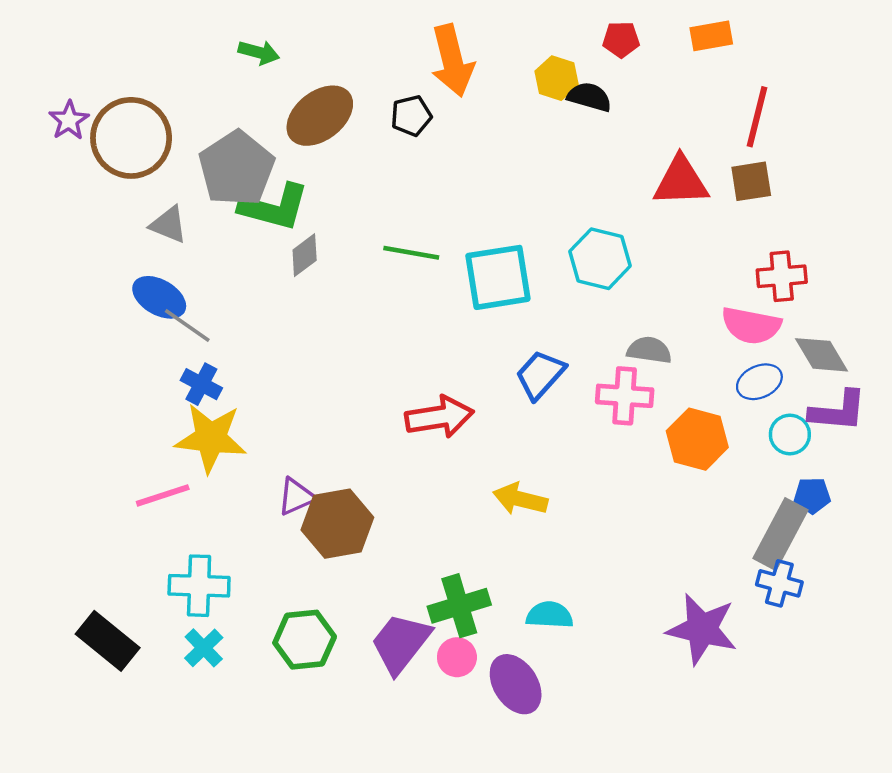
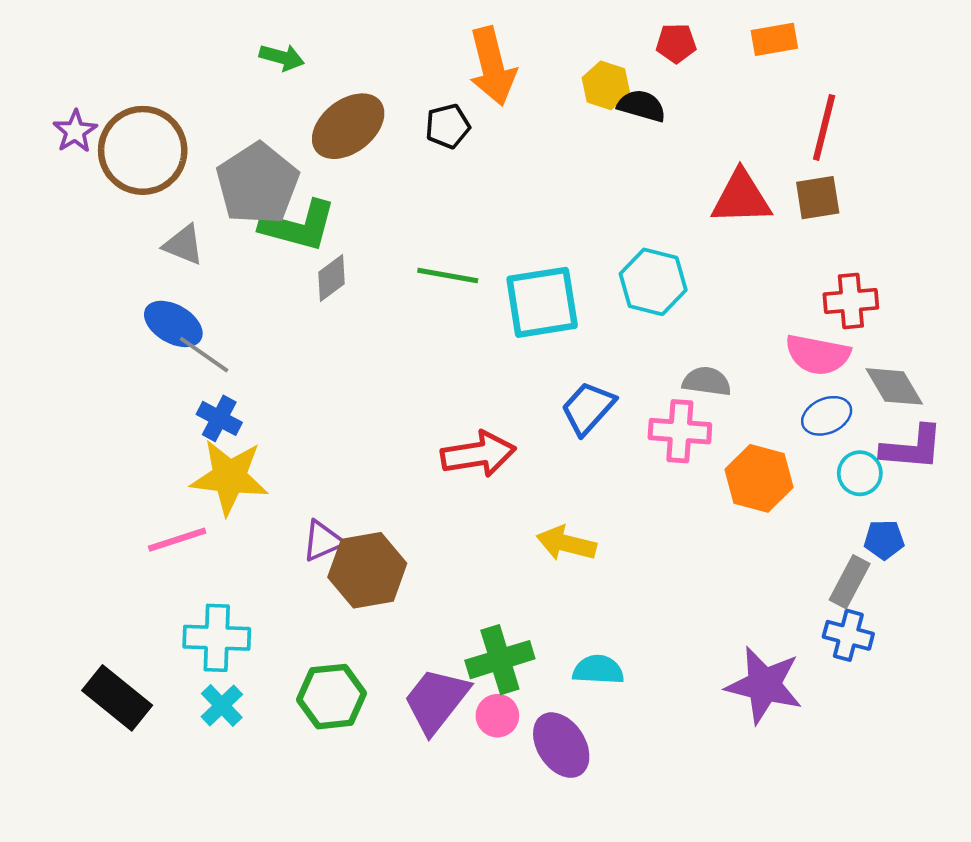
gray rectangle: (781, 534) -> (850, 582), size x0.7

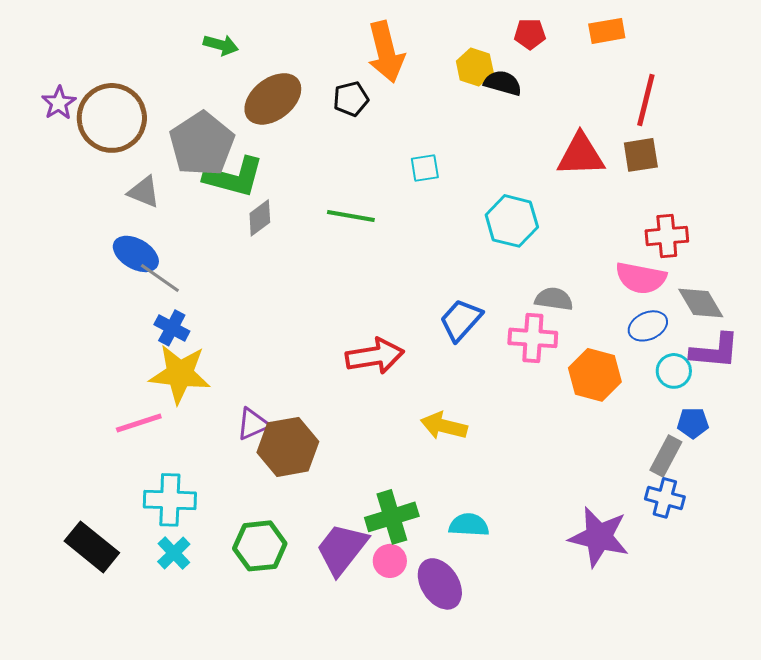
cyan square: (542, 302) -> (425, 168), moved, size x0.5

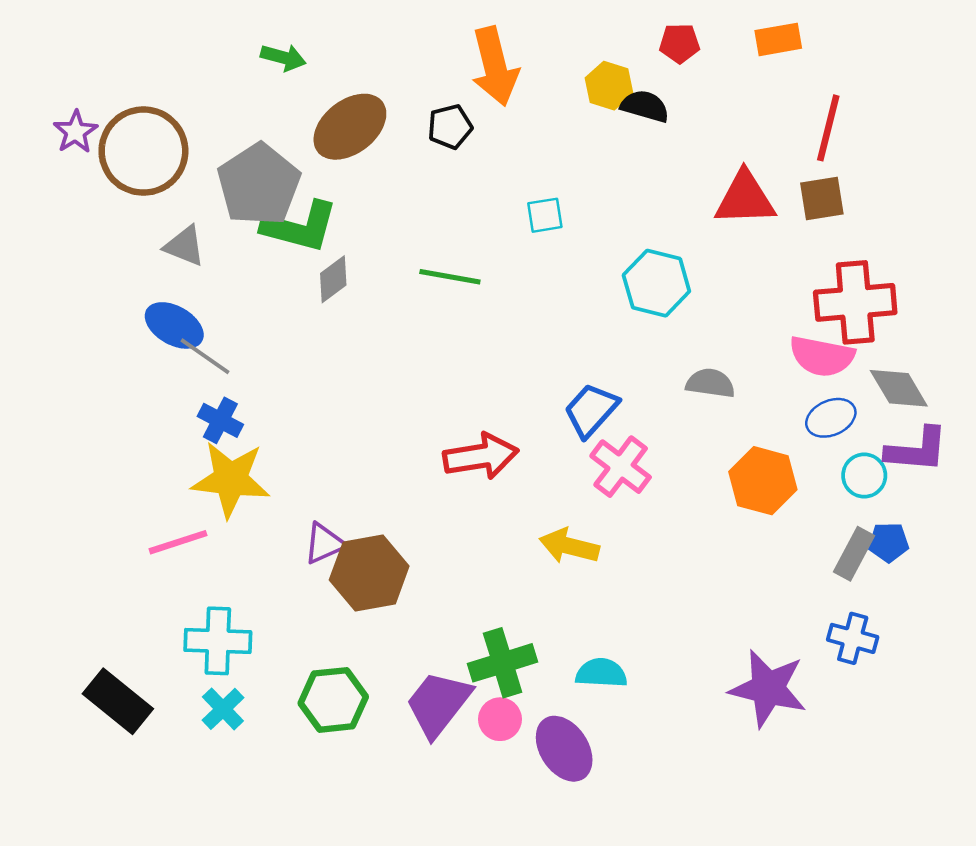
red cross: (667, 236) -> (855, 302), size x1.5
pink cross: (533, 338) -> (621, 467), moved, turned 33
gray rectangle: (666, 456) -> (854, 554), moved

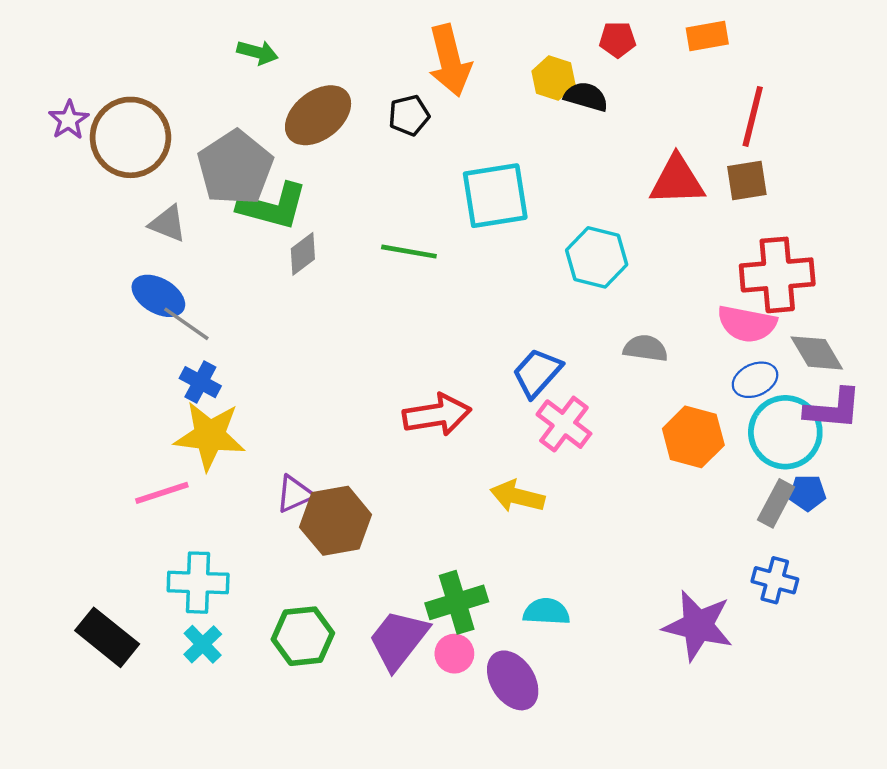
cyan square: (545, 215) -> (495, 196), size x2.0
cyan circle: (864, 476) -> (785, 432), size x1.8

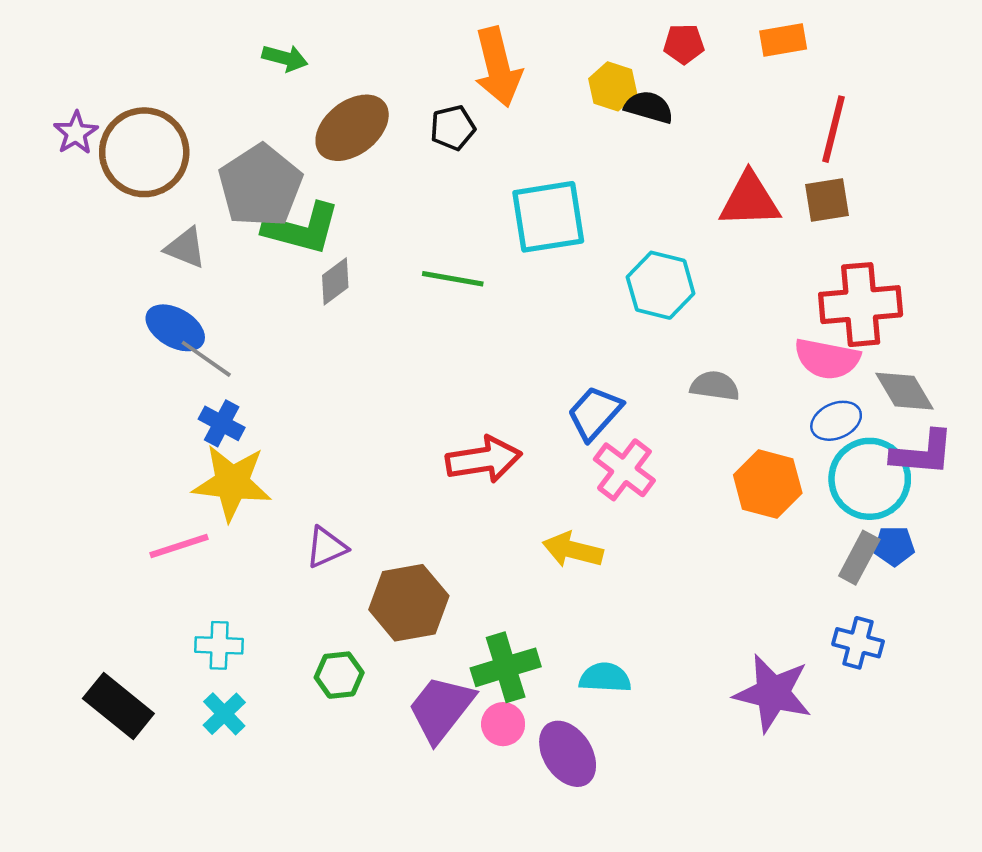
brown hexagon: (336, 521) -> (409, 603), moved
cyan cross: (198, 583) -> (219, 645), size x0.7
green hexagon: (303, 636) -> (339, 675), moved, size x0.7

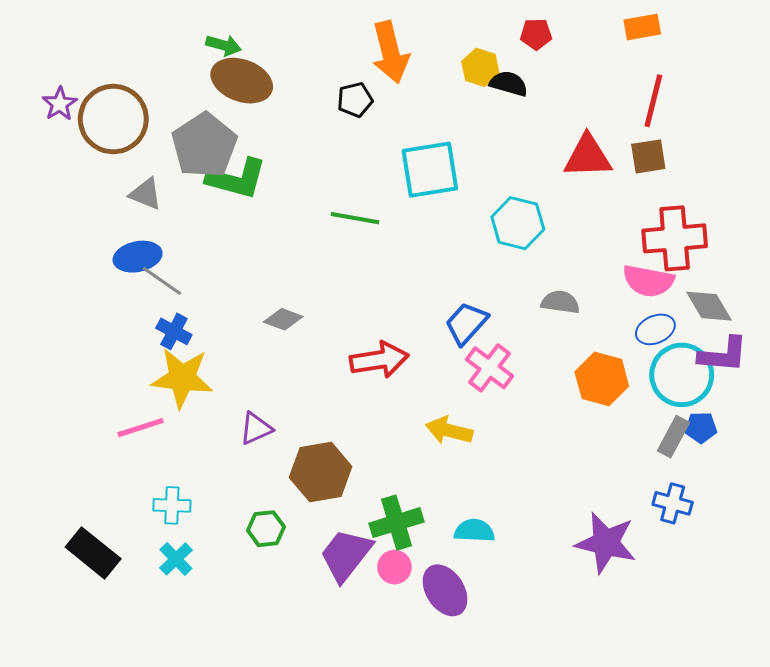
orange rectangle: (783, 40) -> (642, 27), moved
brown ellipse: (352, 128) -> (242, 81), moved, turned 58
gray diamond: (335, 281) -> (283, 319), moved, turned 57
blue ellipse: (175, 328) -> (138, 257), turned -42

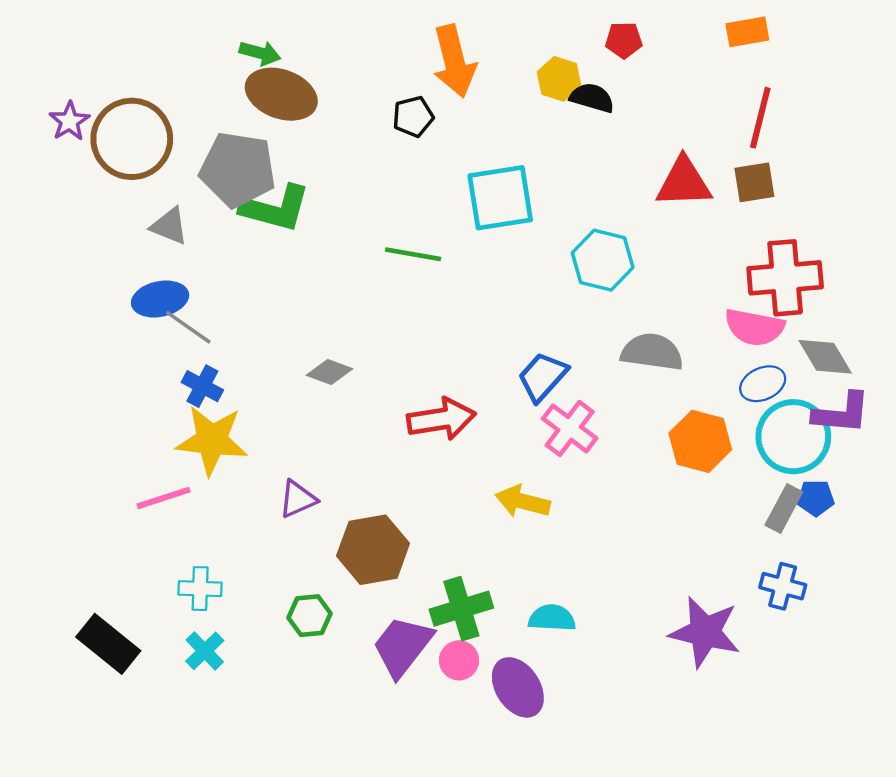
gray pentagon: (204, 145) -> (238, 170), turned -30
gray semicircle: (560, 302) -> (652, 352), size x1.4

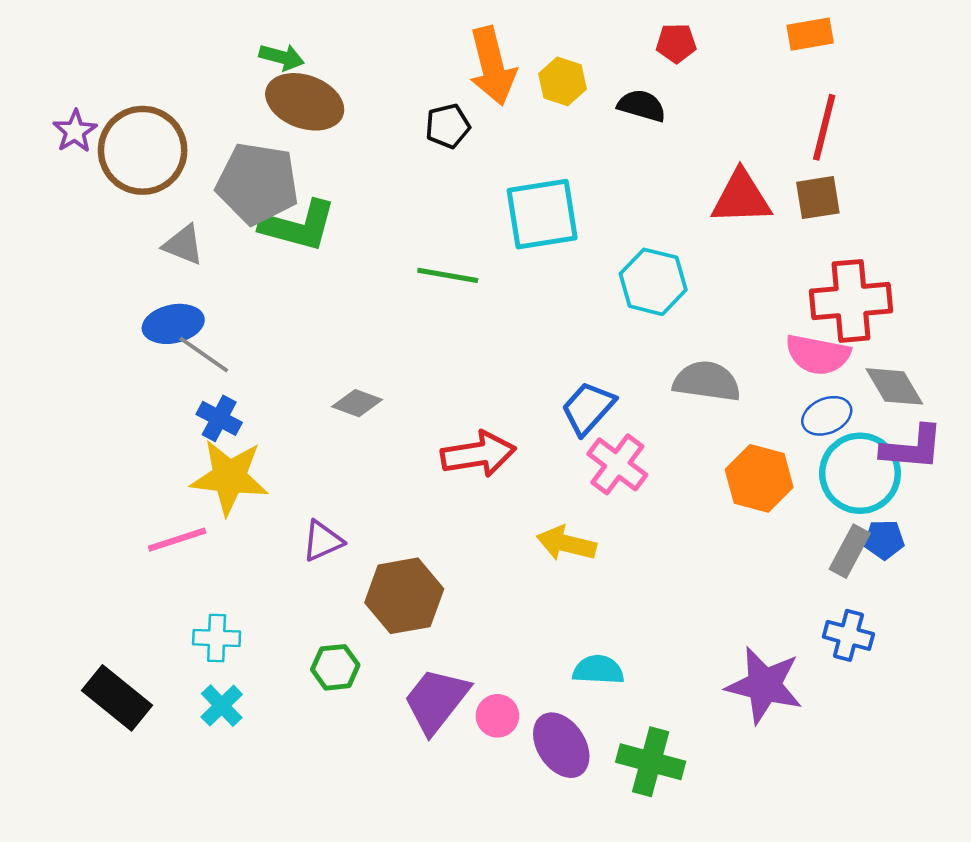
yellow hexagon: (559, 79) -> (563, 81), moved
green cross: (461, 609) -> (651, 762), moved, turned 32

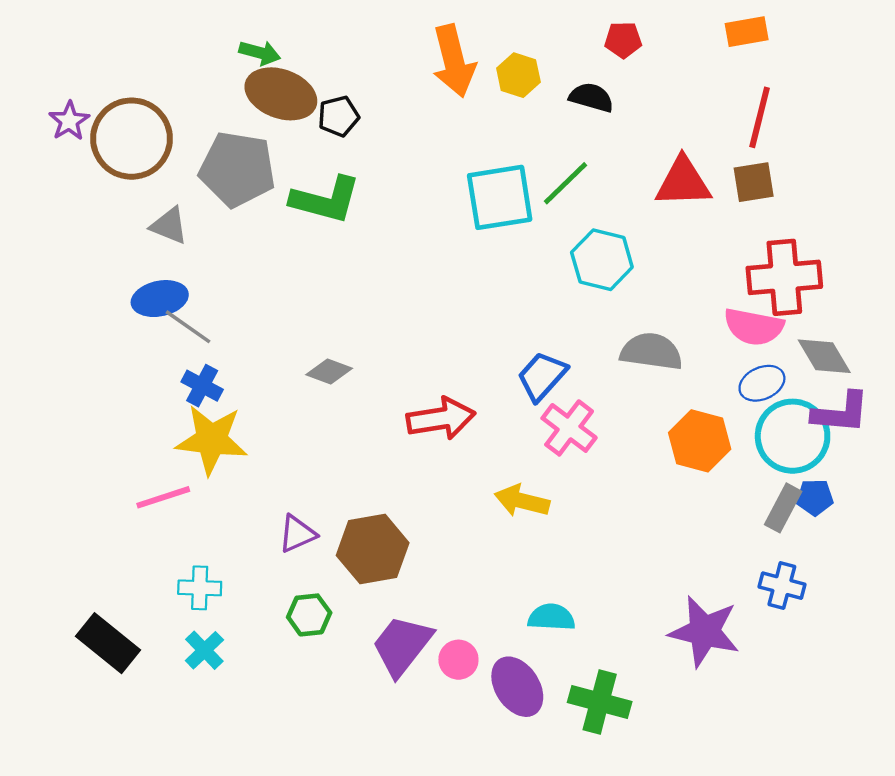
black pentagon: (448, 126) -> (339, 116), moved
green L-shape: (298, 226) -> (326, 200), moved
green line: (448, 275) -> (566, 183), moved, turned -54
purple triangle: (323, 541) -> (297, 534), moved

